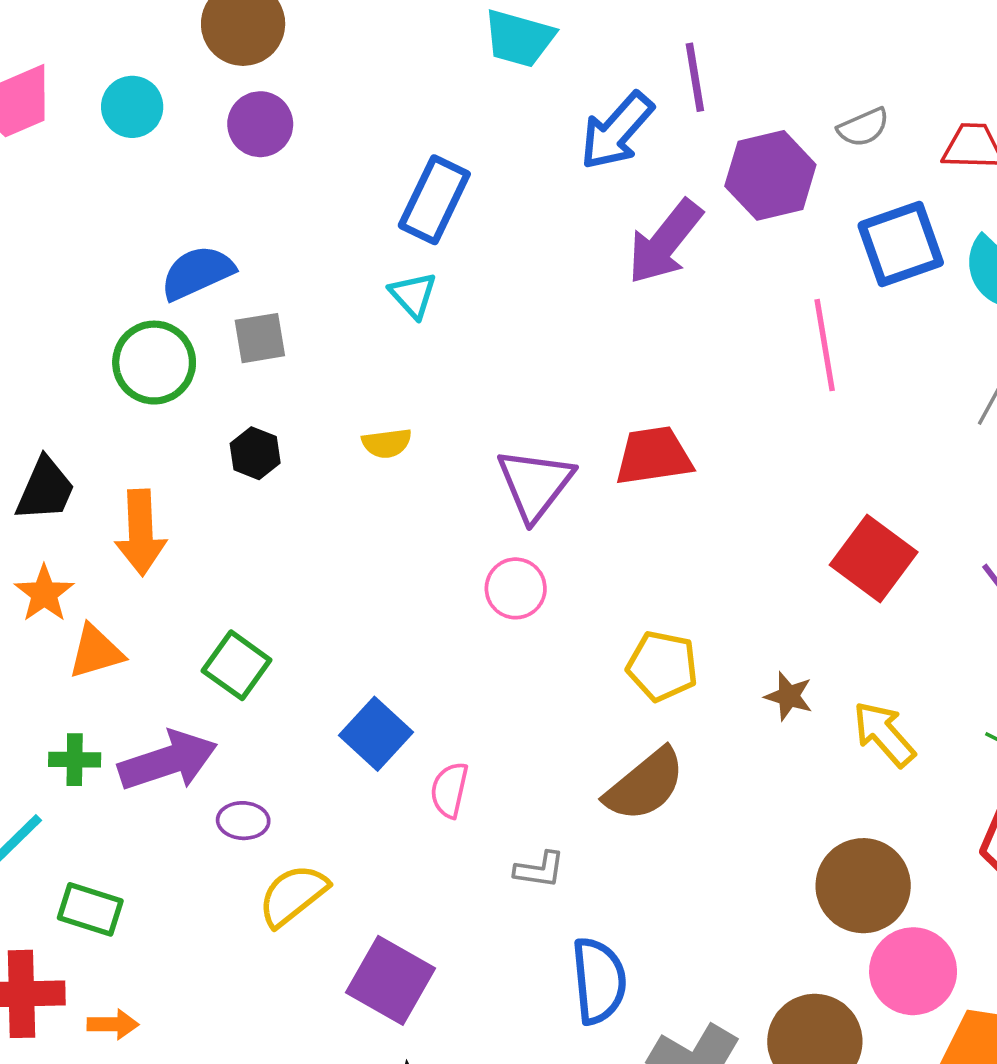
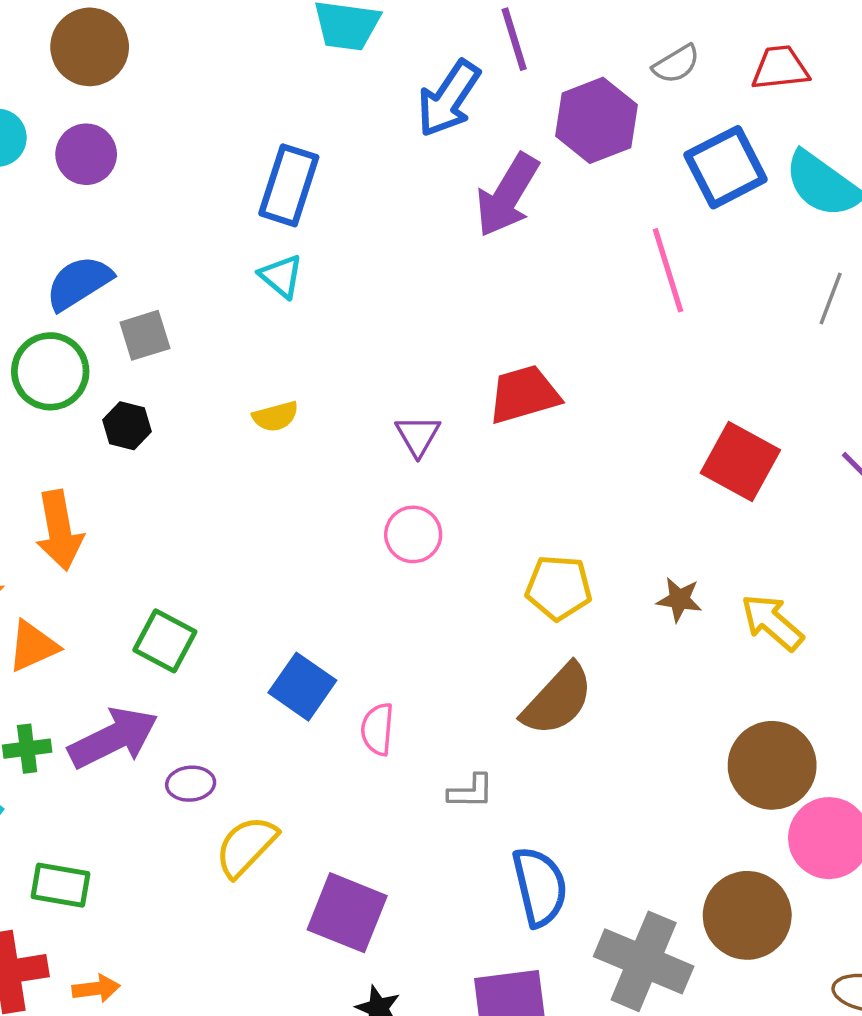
purple circle: (260, 124) -> (86, 154), moved
black hexagon: (255, 453) -> (127, 426), moved
purple triangle: (535, 484) -> (418, 436), size x0.6

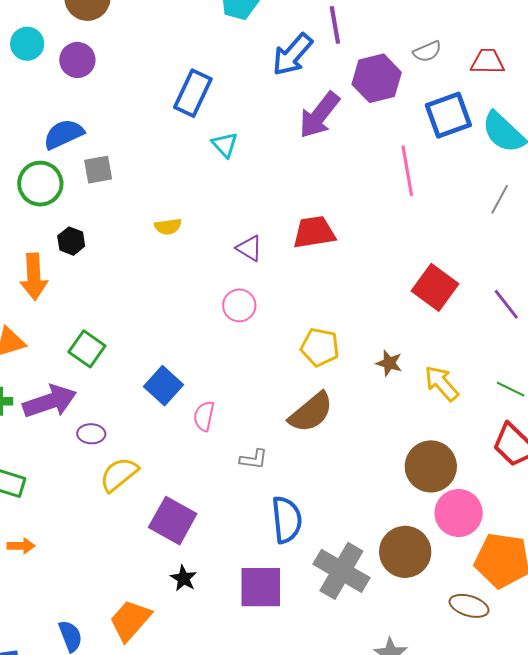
cyan triangle: (281, 276) -> (225, 145), moved
black hexagon: (127, 426) -> (71, 241), moved
purple triangle: (418, 436) -> (249, 248), turned -36

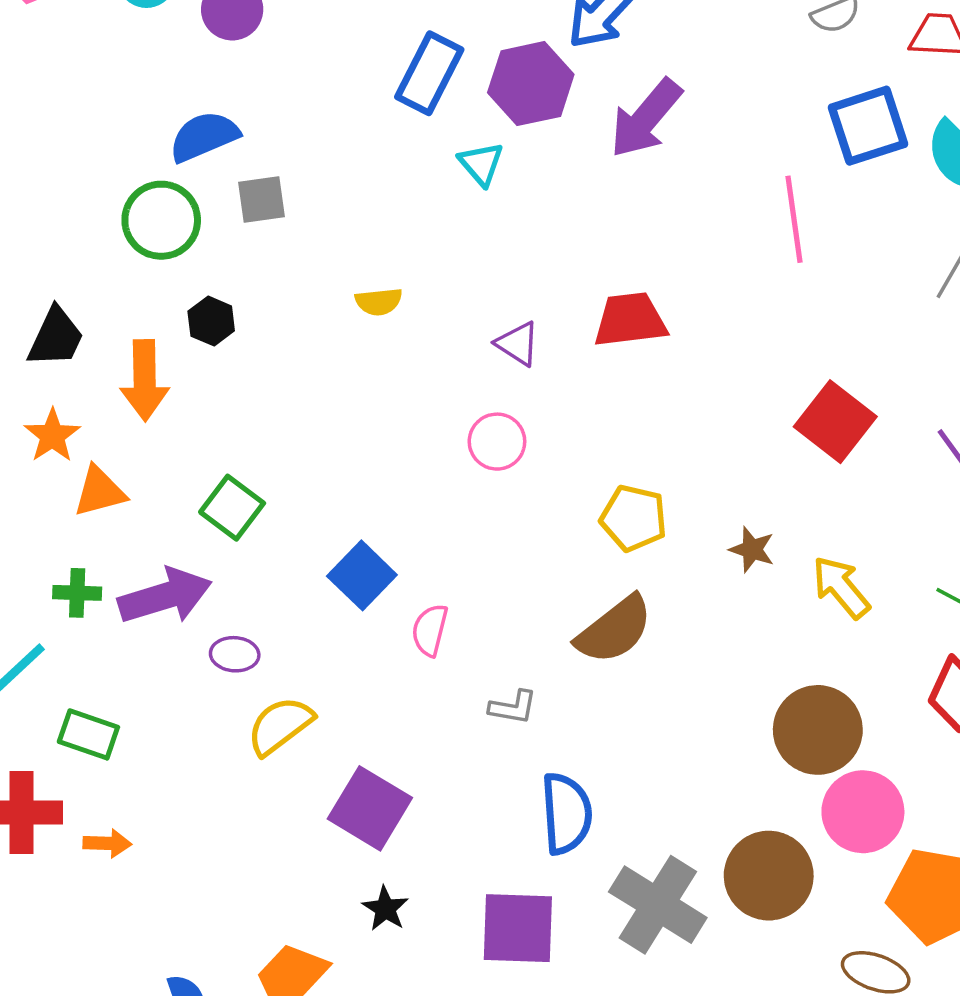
purple hexagon: (377, 78) -> (531, 84), moved

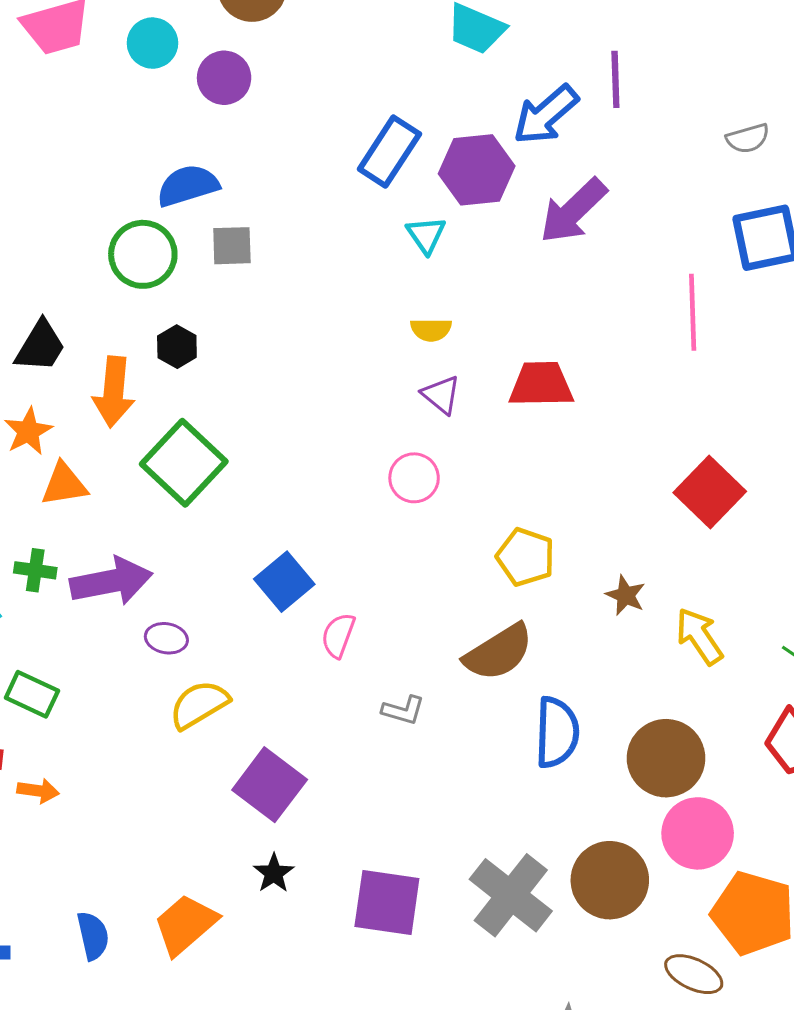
yellow semicircle: (379, 302) -> (431, 330), moved
green square: (232, 508) -> (184, 463), moved, size x1.5
blue semicircle: (566, 813) -> (557, 732), moved

